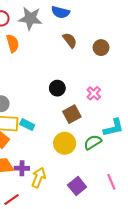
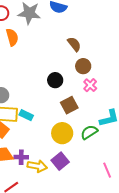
brown semicircle: (70, 40) -> (74, 44), moved
brown circle: (101, 48) -> (83, 66), moved
yellow arrow: (39, 178) -> (37, 166), turned 78
purple square: (77, 186) -> (60, 161), moved

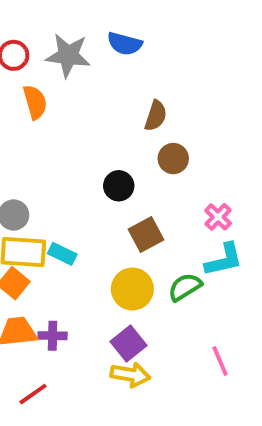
brown semicircle: (74, 44) -> (156, 116), turned 56
pink cross: (90, 85) -> (218, 217), moved
yellow arrow: (37, 166) -> (130, 375), moved

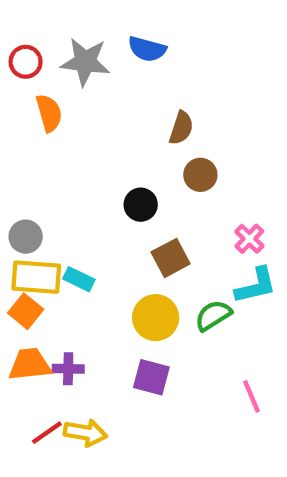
purple square: (128, 343) -> (151, 377), turned -36
yellow arrow: (130, 375) -> (85, 433), moved

